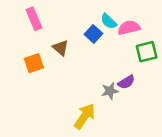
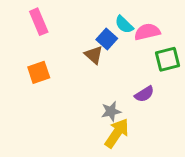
brown triangle: (61, 48) -> (94, 55), moved
gray star: (110, 91) -> (111, 111), moved
yellow arrow: (85, 116) -> (117, 133), moved

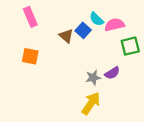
brown triangle: (94, 55) -> (66, 36), moved
orange square: (39, 72) -> (30, 56), turned 30
gray star: (111, 111) -> (93, 78), moved

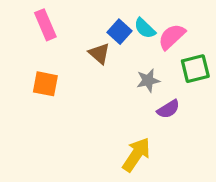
pink semicircle: (115, 25) -> (172, 37), turned -30
blue square: (83, 30) -> (119, 32), moved
gray star: (93, 78) -> (148, 80), moved

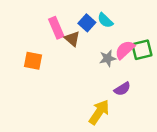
pink rectangle: (45, 25) -> (56, 28), moved
pink semicircle: (172, 37) -> (125, 50), moved
purple semicircle: (168, 109) -> (122, 89), moved

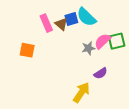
cyan semicircle: (105, 20) -> (86, 17), size x1.5
blue square: (87, 23) -> (71, 19), turned 32
brown triangle: (72, 39) -> (61, 24), moved

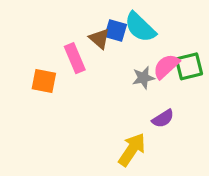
blue square: (71, 19) -> (116, 30), turned 32
pink rectangle: (46, 23) -> (75, 58), moved

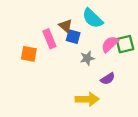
blue square: (116, 30) -> (73, 37), moved
gray star: (143, 78) -> (87, 58), moved
yellow arrow: (132, 150) -> (87, 99), turned 55

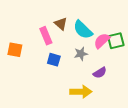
cyan semicircle: (93, 18) -> (83, 30), moved
blue square: (73, 37) -> (54, 60), moved
orange square: (29, 54) -> (15, 50), moved

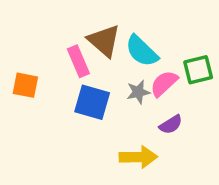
brown triangle: (61, 24) -> (104, 41), size x1.5
pink semicircle: (102, 41) -> (164, 83), moved
blue square: (54, 60) -> (92, 102), size x1.5

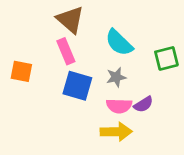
brown triangle: (104, 41) -> (70, 20), moved
pink semicircle: (164, 83) -> (119, 106), moved, turned -135

